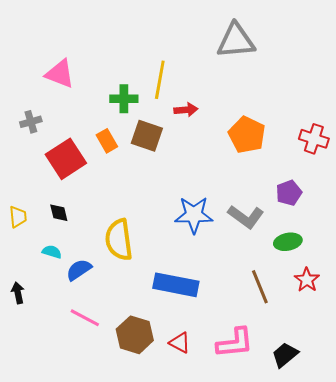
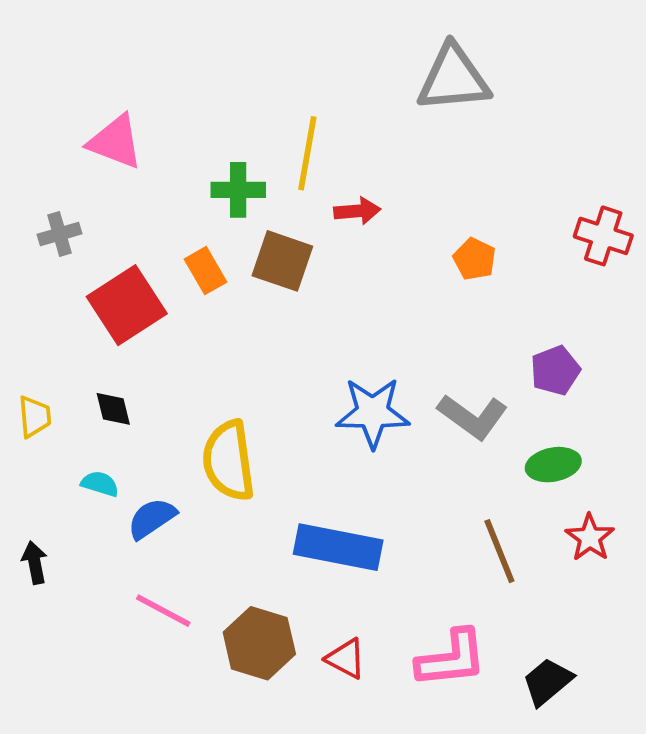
orange pentagon: (247, 135) -> (475, 259), size x0.6
red cross: (314, 139) -> (603, 236), moved

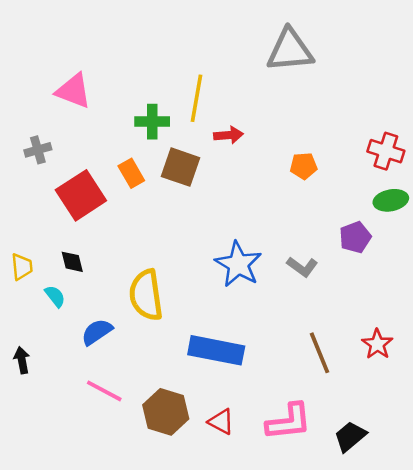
orange pentagon: (475, 259) -> (303, 166), turned -30
blue star: (373, 413) -> (238, 264), turned 30
gray L-shape: (473, 417) -> (302, 267), size x0.7
green ellipse: (553, 465) -> (391, 200), moved
cyan semicircle: (100, 484) -> (55, 296), moved, turned 35

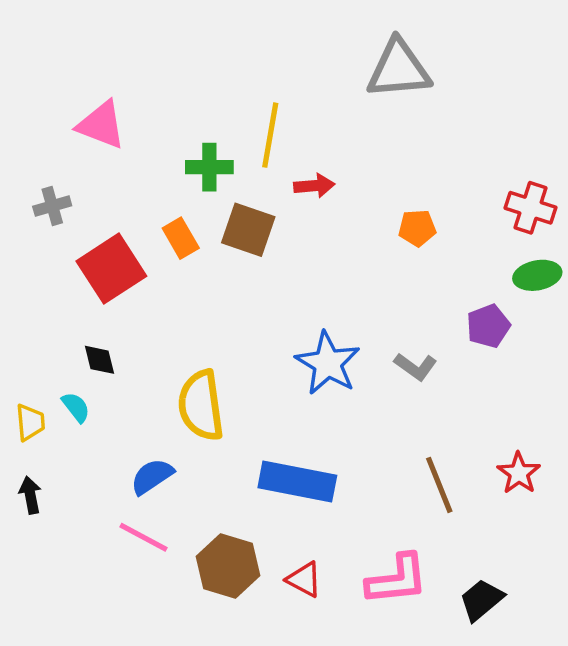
yellow trapezoid: (22, 267) -> (30, 422), moved
blue semicircle: (97, 332) -> (152, 476), moved

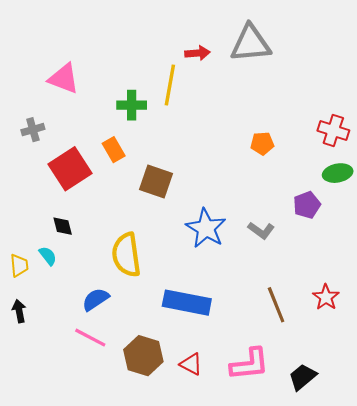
red arrow: (314, 186) -> (197, 53), moved
brown square: (248, 230) -> (156, 182), moved

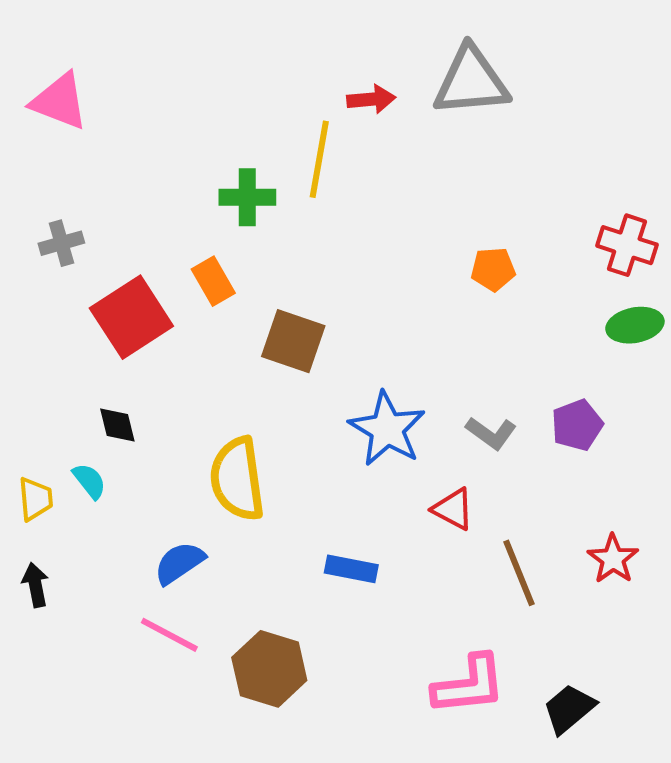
pink triangle: (64, 79) -> (59, 101), moved
purple pentagon: (307, 205) -> (577, 425), moved
blue rectangle: (187, 303) -> (351, 569), size x0.6
red triangle: (191, 364) -> (453, 509), moved

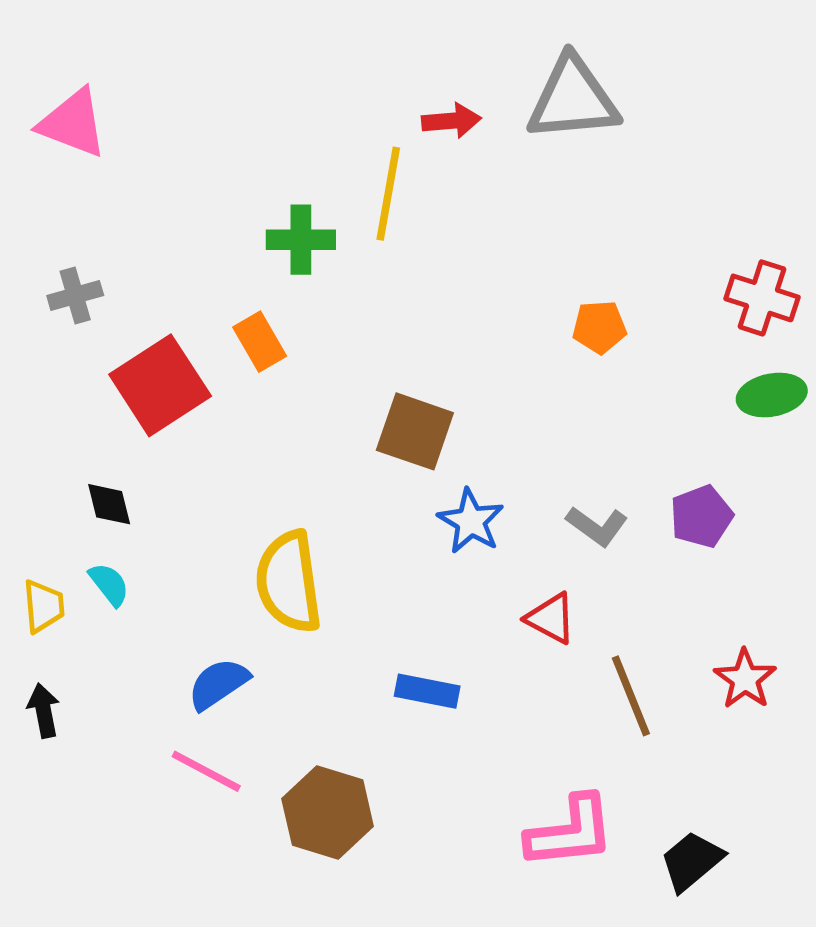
brown square: (293, 341) -> (415, 431), moved
black diamond: (117, 425) -> (109, 504), moved
blue star: (387, 429) -> (471, 521), size x0.7

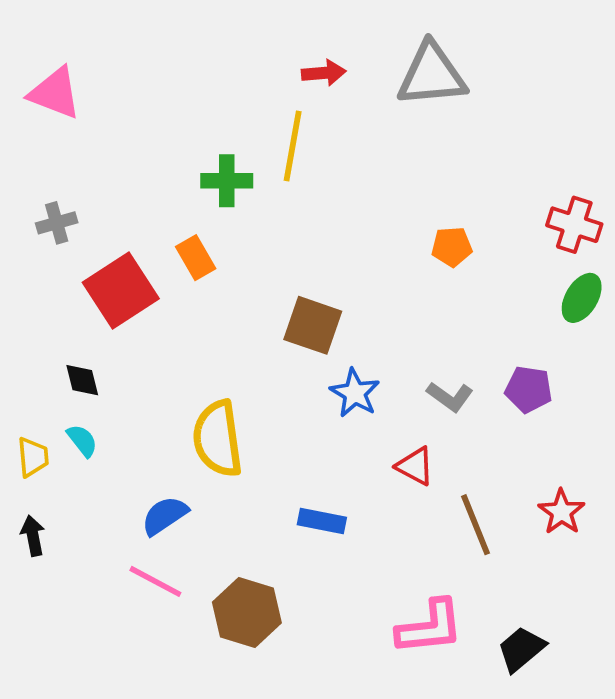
red arrow: (451, 121) -> (324, 73), moved
green ellipse: (772, 395) -> (582, 298), turned -48
purple pentagon: (701, 516) -> (529, 389), turned 30

